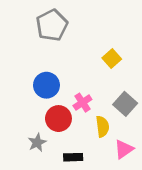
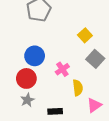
gray square: (125, 104) -> (95, 59), moved
red circle: (58, 119) -> (26, 78), moved

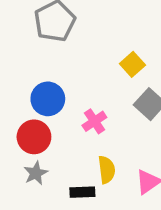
yellow semicircle: (78, 88) -> (107, 170), moved

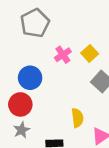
pink cross: (94, 121) -> (63, 55), moved
yellow semicircle: (107, 170) -> (77, 118), moved

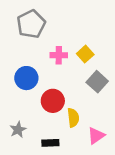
pink cross: (63, 55) -> (59, 55), turned 35
red circle: (20, 104) -> (53, 101), moved

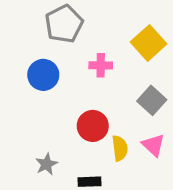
yellow square: (85, 54) -> (149, 43), moved, size x1.5
blue circle: (26, 78) -> (43, 75), moved
pink triangle: (96, 136) -> (153, 145), moved, turned -42

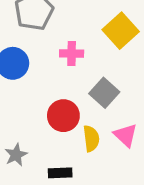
gray square: (152, 100) -> (104, 93), moved

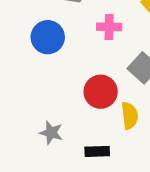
gray star: (16, 155) -> (51, 133), turned -30

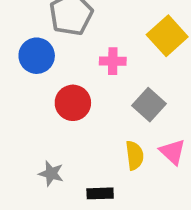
blue circle: (48, 37) -> (37, 56), moved
red circle: (101, 92) -> (73, 103), moved

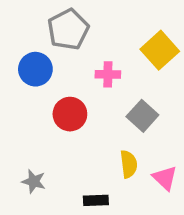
pink triangle: (173, 152) -> (165, 178), moved
gray star: (51, 174) -> (34, 181), moved

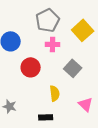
gray pentagon: (68, 29) -> (48, 20), moved
yellow semicircle: (129, 164) -> (55, 93), moved

